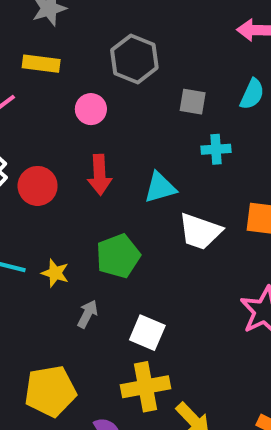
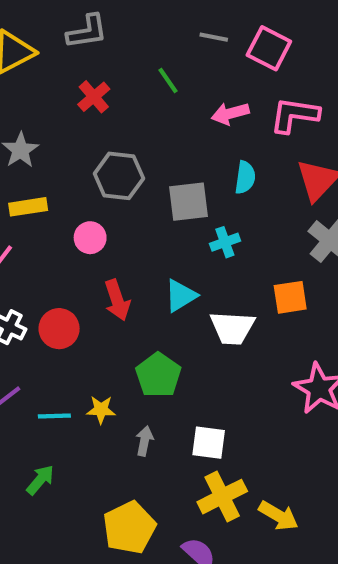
gray square: (193, 102) -> (188, 202), size x1.5

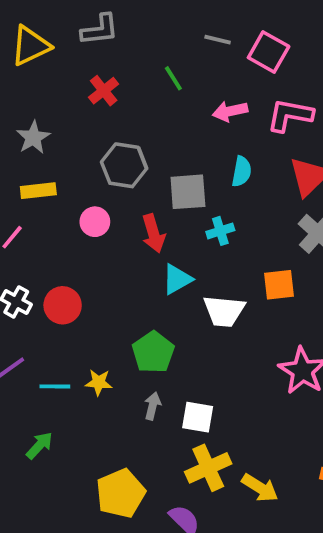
red arrow: (117, 300) -> (153, 233), moved
gray arrow: (144, 441) -> (153, 406), moved

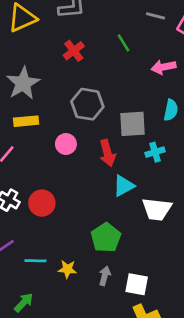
gray star: (33, 137) -> (23, 83), size x1.4
yellow star: (99, 382) -> (67, 269), moved

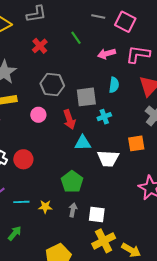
cyan triangle: (124, 186) -> (83, 143), turned 30

